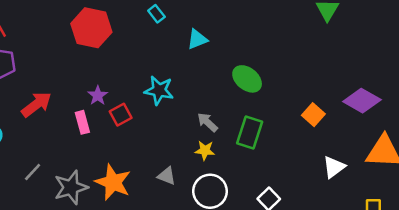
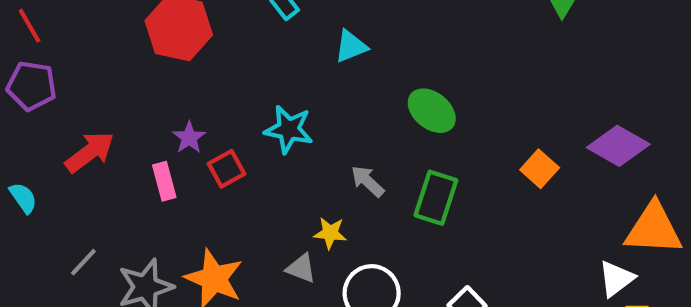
yellow star: (205, 150) -> (330, 233), moved
white triangle: (334, 167) -> (616, 279), moved

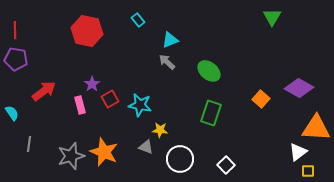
red line: (29, 26) -> (15, 30), turned 30
cyan star: (289, 129) -> (140, 105), moved
gray arrow: (367, 181) -> (167, 62), moved
gray line: (83, 262) -> (29, 144), moved, turned -35

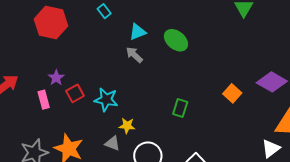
green ellipse: (209, 71) -> (176, 40), moved
green rectangle: (211, 113) -> (180, 108), size x0.7

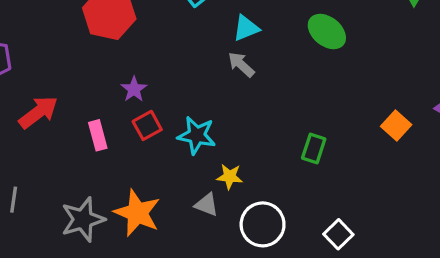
green ellipse: (176, 40) -> (327, 31), moved
purple star: (56, 78) -> (134, 89), moved

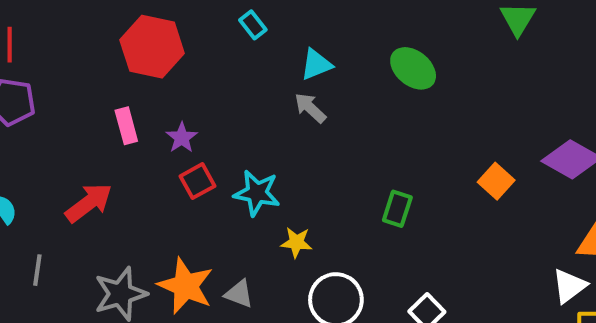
red arrow: (38, 112) -> (89, 203), moved
pink rectangle: (98, 135) -> (126, 126), moved
gray triangle: (207, 205) -> (239, 294), moved

